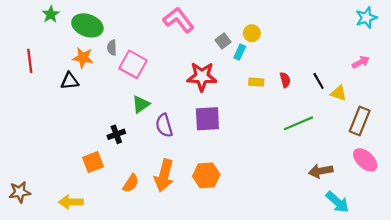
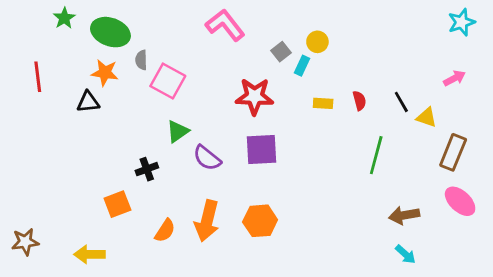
green line: (299, 123) -> (376, 155), turned -52
purple semicircle: (164, 125) -> (207, 158), turned -35
cyan arrow: (337, 202) -> (406, 254), moved, size x0.7

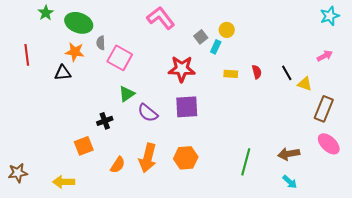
green line: (376, 155) -> (246, 162), moved

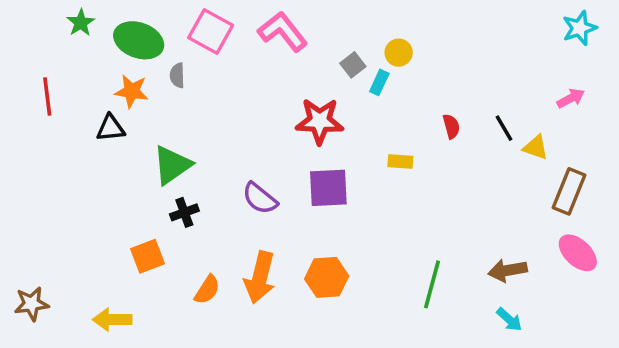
pink square: (120, 58) -> (211, 32), moved
yellow rectangle: (231, 74) -> (400, 161), moved
green triangle: (127, 94) -> (172, 165), moved, size x1.4

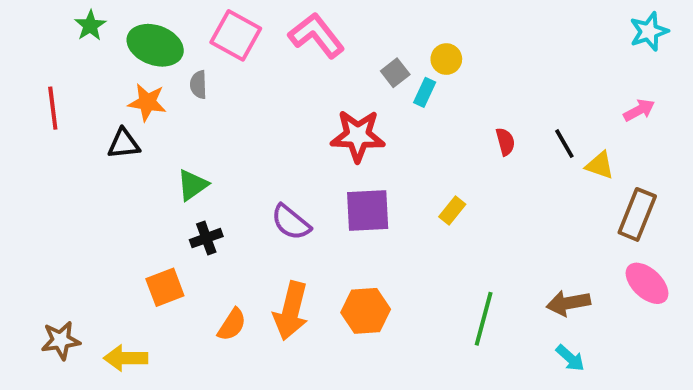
yellow rectangle: (400, 161) -> (452, 211), moved, turned -55
green triangle: (172, 165) -> (193, 185), size x0.7
brown star: (31, 304) -> (61, 340), moved

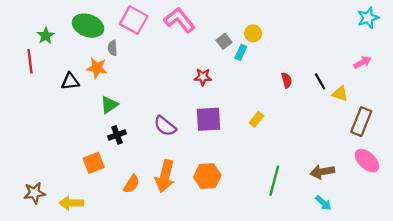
green star: (90, 26) -> (46, 36), moved
orange star: (147, 102) -> (97, 68), moved
red star: (358, 136) -> (203, 77), size x0.6

